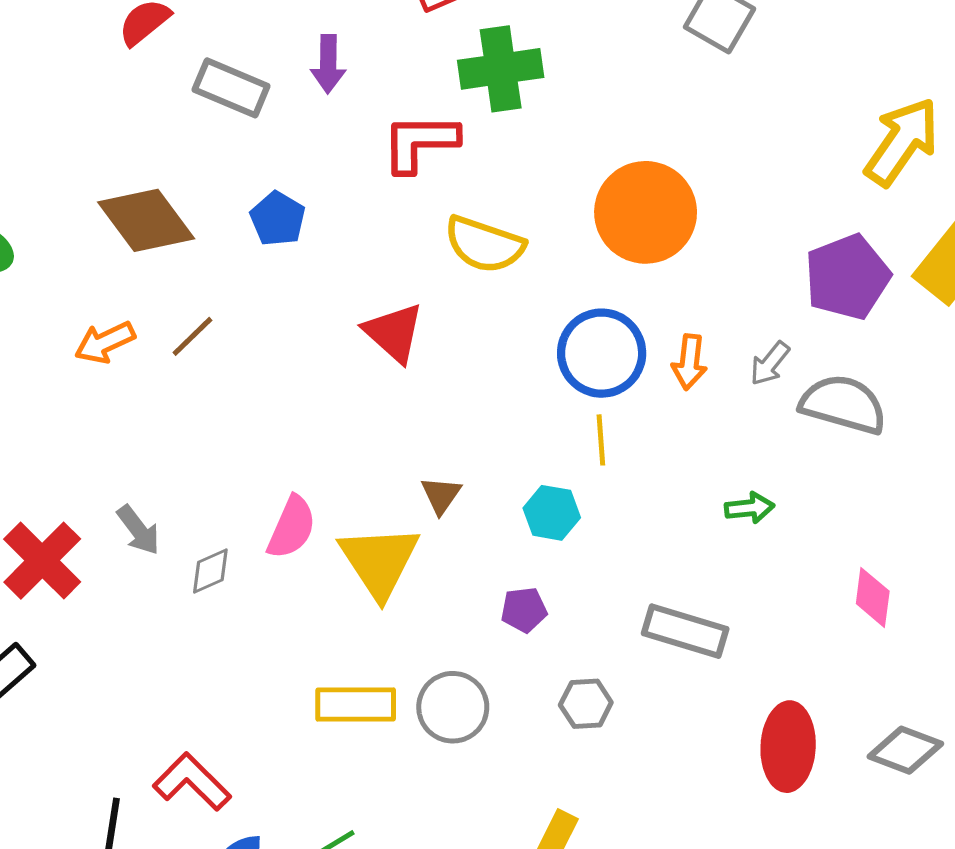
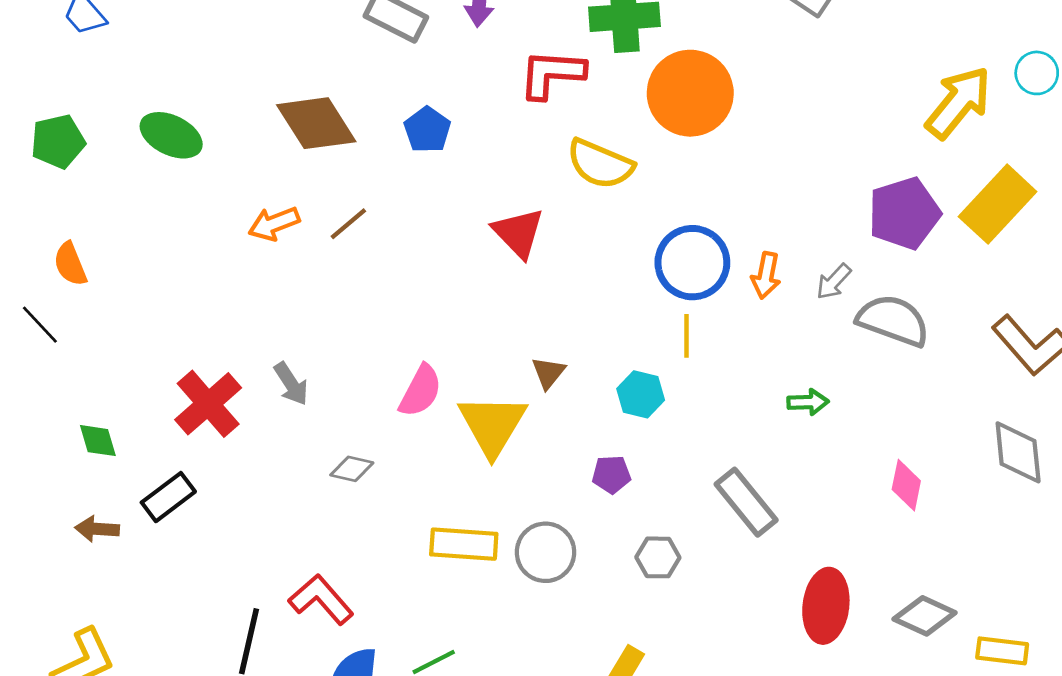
orange circle: (646, 212) -> (690, 93), moved
gray diamond: (210, 571) -> (352, 469), moved, turned 33
gray rectangle: (685, 631) -> (746, 502), turned 30

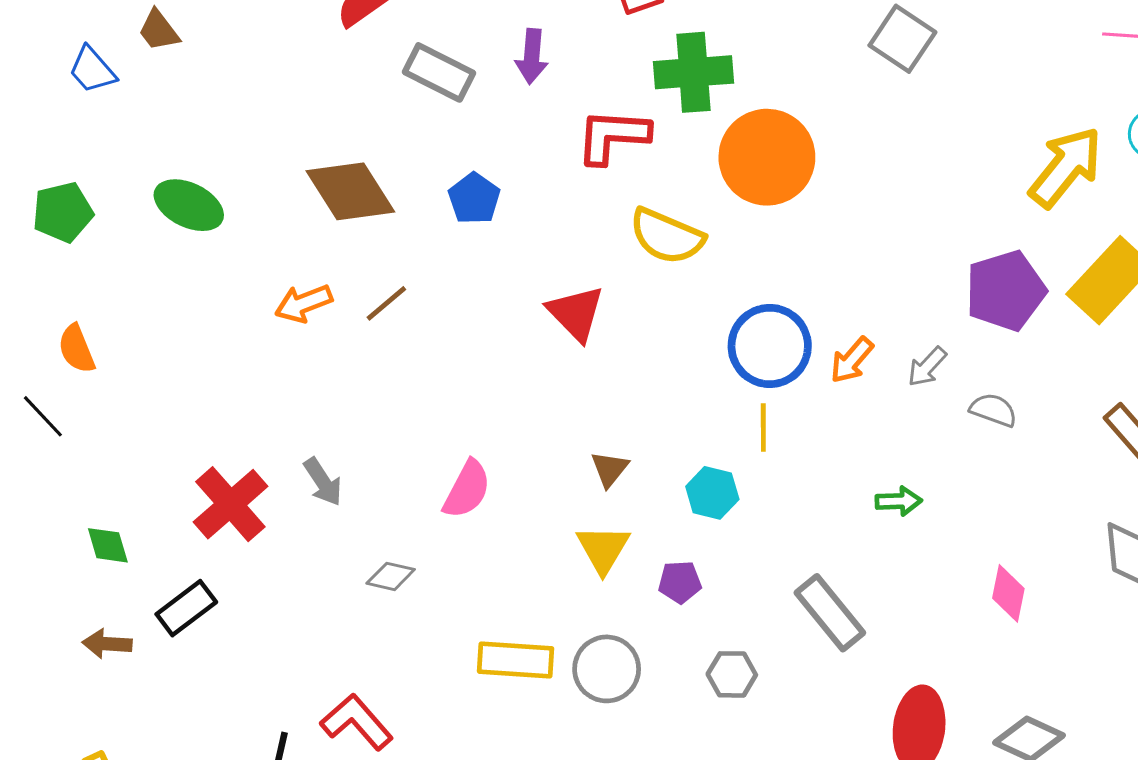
orange arrow: (766, 275) -> (852, 360), turned 30
gray semicircle: (893, 320) -> (993, 410), size x0.6
yellow triangle: (492, 425) -> (603, 549), moved, size x0.7

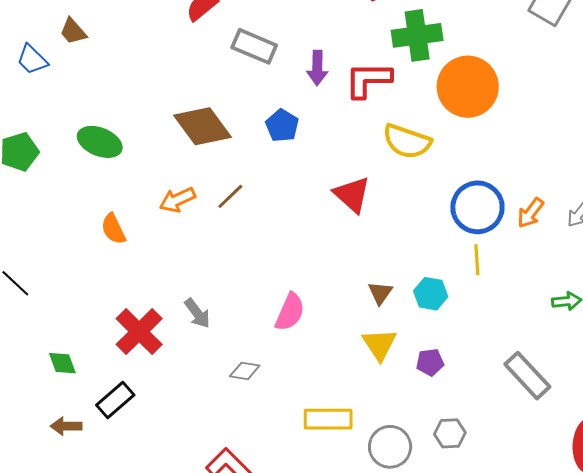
purple arrow: (532, 56) -> (317, 68), moved
orange semicircle: (77, 349) -> (113, 229), moved
cyan hexagon: (712, 493) -> (431, 294), moved
gray circle: (607, 669) -> (390, 447), moved
gray hexagon: (732, 674) -> (450, 433), moved

